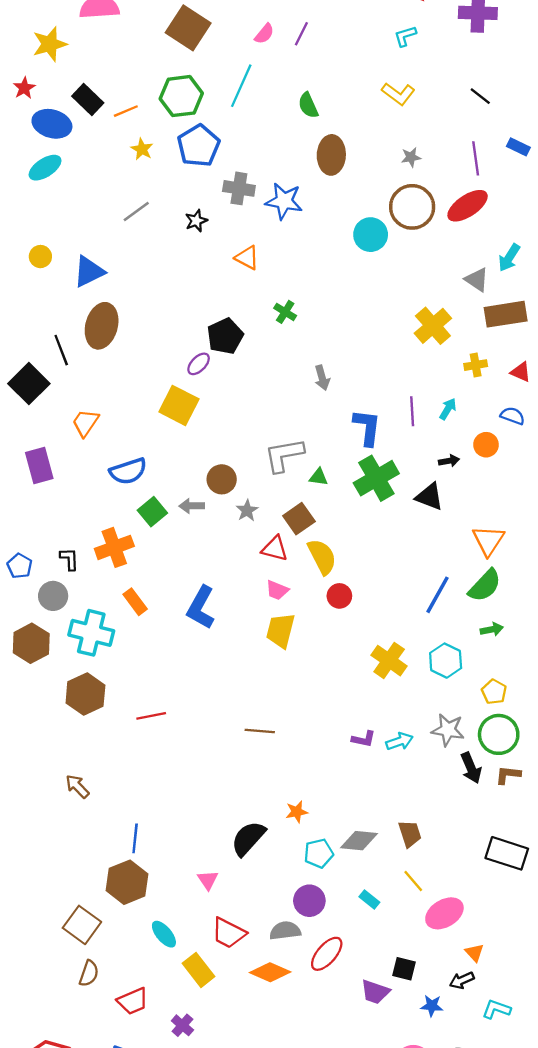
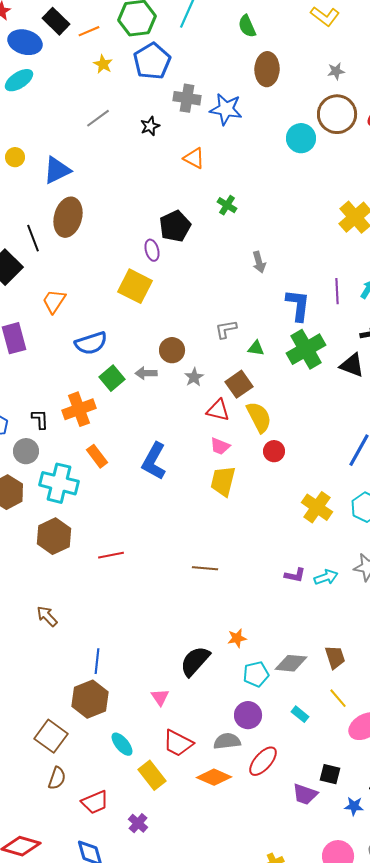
purple ellipse: (199, 364) -> (152, 250), turned -60
gray L-shape: (284, 455) -> (226, 329), size x0.6

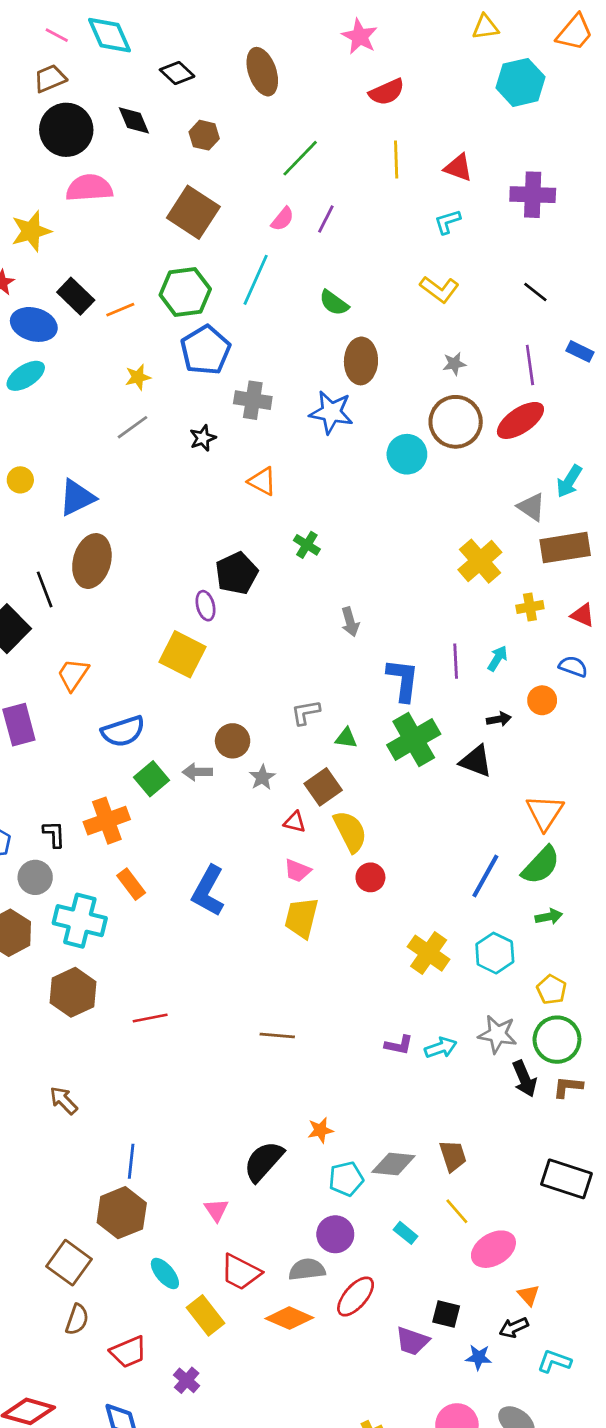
green semicircle: (247, 26) -> (334, 303), turned -30
yellow star: (103, 64) -> (138, 377), moved, turned 30
blue star: (226, 109) -> (331, 412), moved
red triangle: (218, 410) -> (295, 822), size x0.7

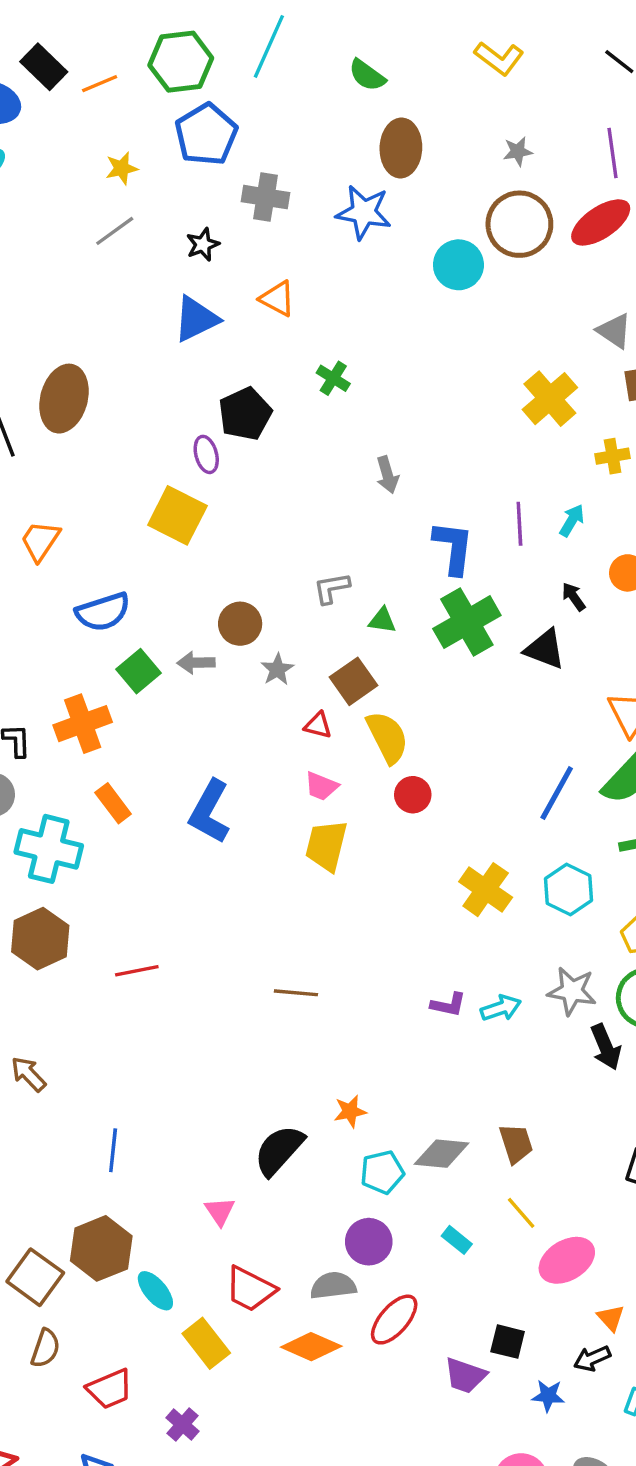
blue triangle: (77, 497) -> (196, 319), moved
black arrow: (499, 719) -> (574, 597), turned -115
brown hexagon: (122, 1213) -> (101, 1248), moved

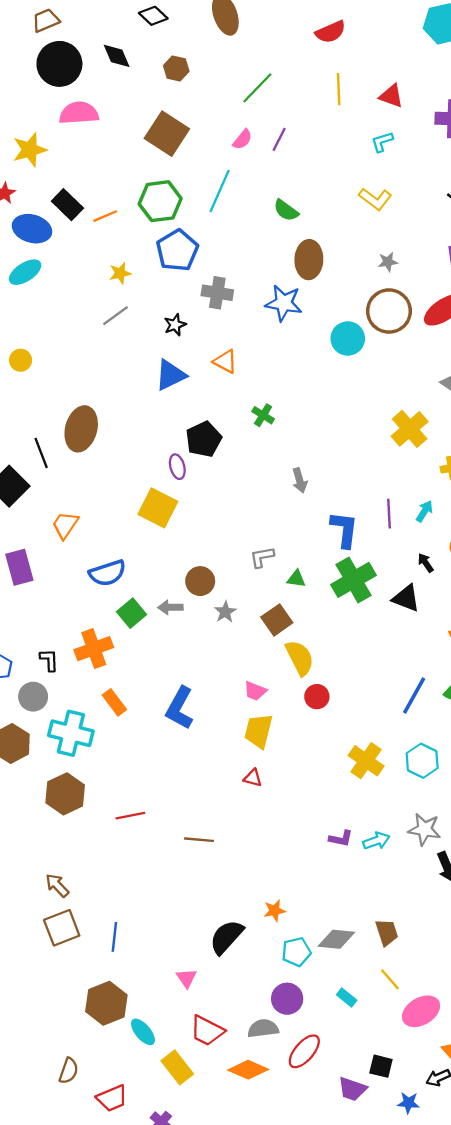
red triangle: (318, 725) -> (253, 778), moved
brown line: (296, 993) -> (199, 840), moved
brown square: (35, 1277) -> (62, 928), moved, turned 33

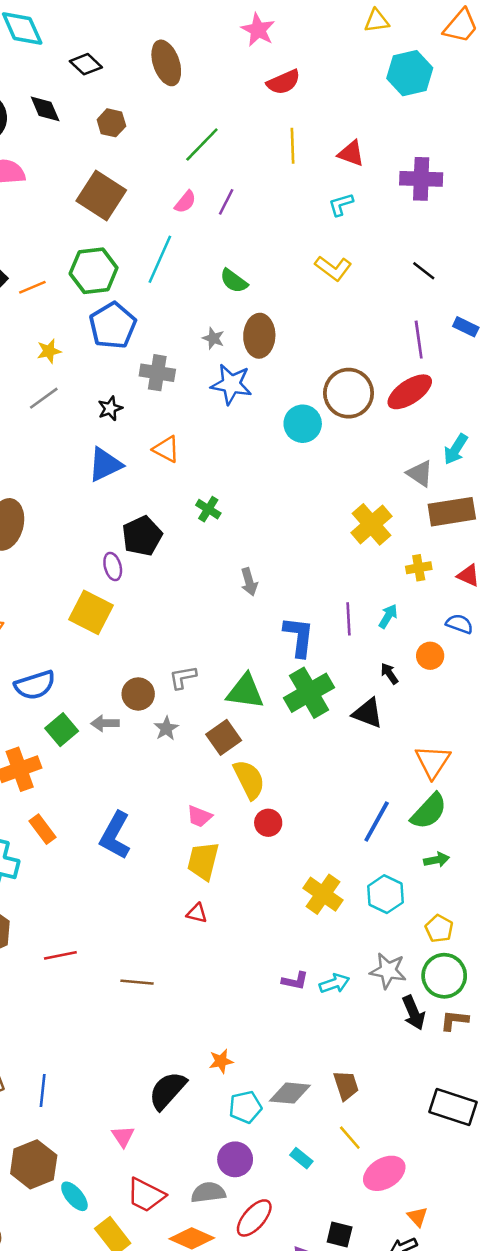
gray star: (388, 262) -> (213, 338), moved, turned 30
gray L-shape: (262, 557) -> (183, 677), moved
green triangle: (296, 579) -> (245, 691), size x1.8

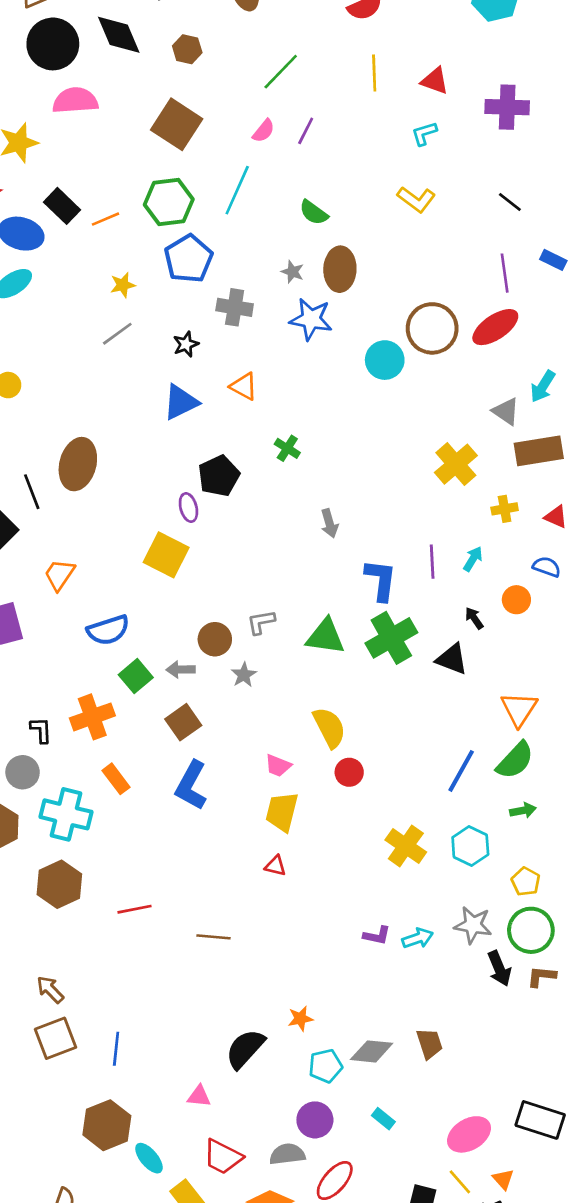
black diamond: (45, 109) -> (119, 35), size x1.4
brown square: (224, 737) -> (183, 722), moved
black rectangle: (453, 1107) -> (540, 1120), moved
pink triangle: (123, 1136) -> (199, 1096), turned -50
yellow line: (350, 1138) -> (460, 1182), moved

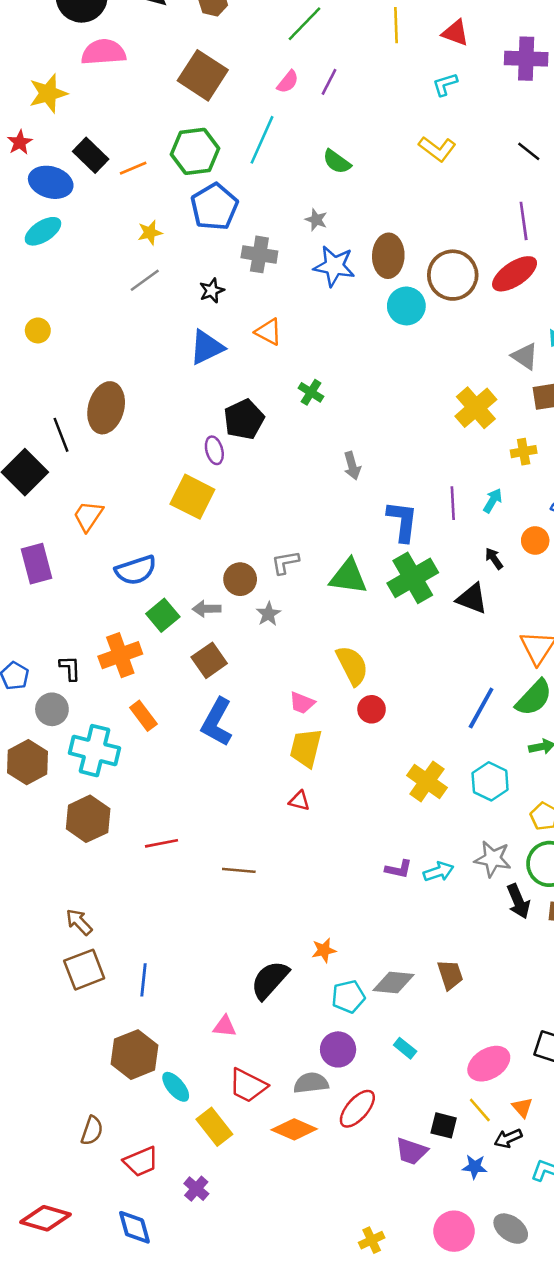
brown ellipse: (340, 269) -> (388, 256), moved

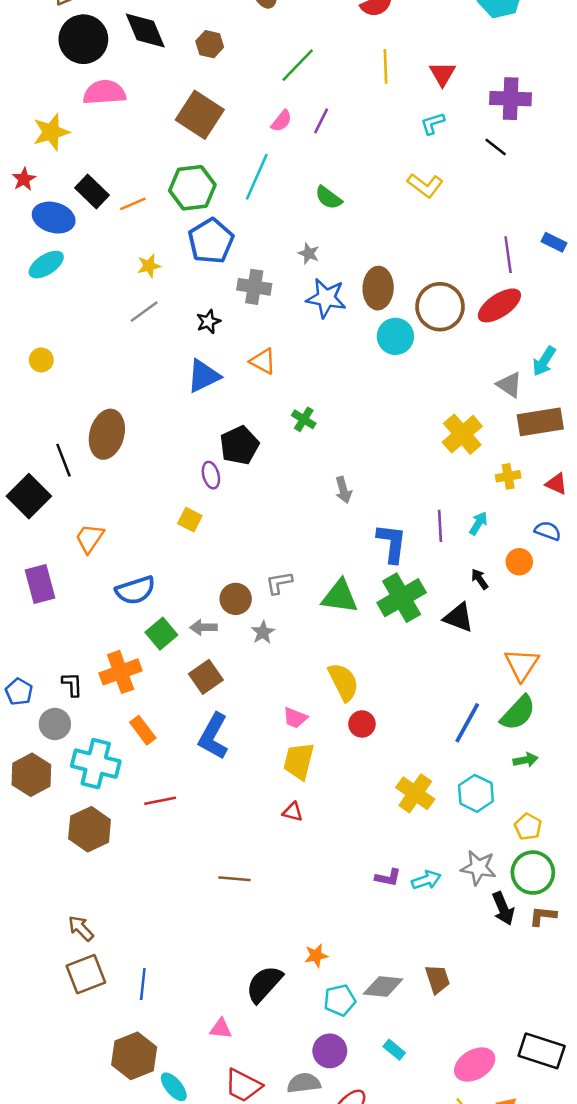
red triangle: (455, 33) -> (442, 74), turned 40
black line: (529, 151) -> (496, 147), moved
yellow square: (192, 497) -> (190, 520), size x0.6
red line: (162, 843) -> (160, 801), moved

